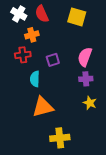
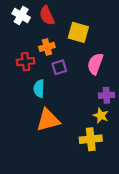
yellow square: (77, 17) -> (78, 32), moved
orange cross: (32, 35) -> (47, 47), moved
purple cross: (86, 79) -> (106, 95), moved
yellow cross: (60, 138) -> (91, 139), moved

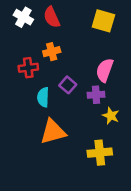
yellow square: (78, 32) -> (103, 21), moved
purple square: (59, 67) -> (68, 85), moved, turned -32
purple cross: (106, 95) -> (96, 95), moved
yellow star: (101, 116) -> (111, 116), moved

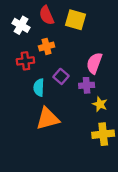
white cross: (23, 17) -> (21, 25), moved
yellow square: (103, 21) -> (75, 20), moved
yellow cross: (100, 153) -> (103, 134), moved

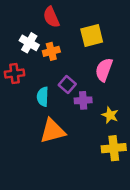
yellow square: (75, 20) -> (92, 35), moved, turned -30
white cross: (21, 25) -> (29, 43), moved
red cross: (25, 61) -> (15, 73), moved
purple cross: (87, 85) -> (83, 100), moved

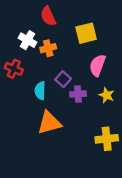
red cross: (15, 73) -> (14, 69), turned 30
yellow star: (110, 115) -> (107, 95), moved

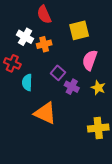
cyan semicircle: (40, 91) -> (27, 82), moved
purple cross: (78, 94) -> (72, 87), turned 32
orange triangle: (49, 123) -> (45, 113), turned 40

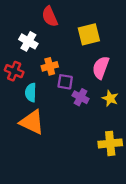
orange cross: (44, 44) -> (50, 66), moved
purple square: (58, 73) -> (65, 82), turned -32
orange triangle: (45, 113) -> (32, 122), moved

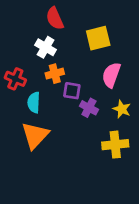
white cross: (28, 41) -> (46, 47), moved
orange triangle: (32, 122) -> (35, 135), turned 48
yellow cross: (110, 143) -> (115, 145), moved

